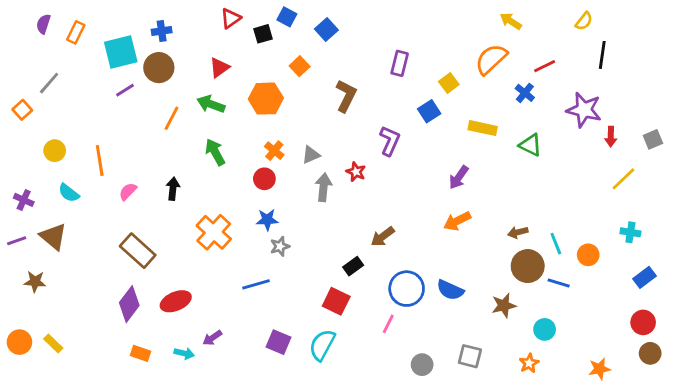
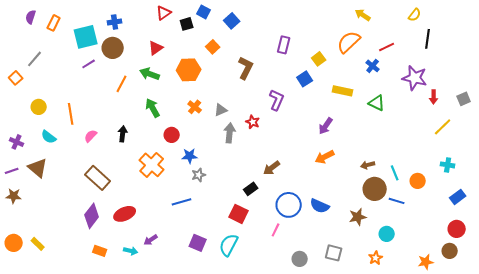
red circle: (264, 179) -> (172, 135), moved
brown star: (35, 282) -> (14, 196), moved
brown circle: (650, 353) -> (450, 251), moved

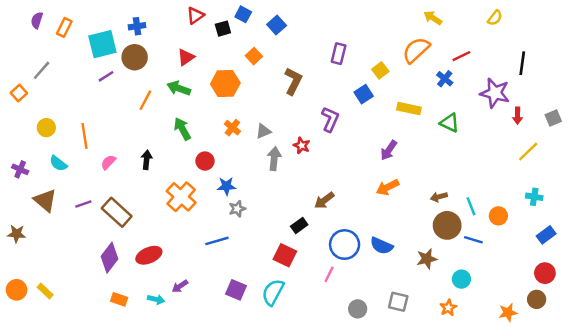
black line: (428, 39) -> (522, 63), moved
purple line: (12, 171) -> (83, 204), moved

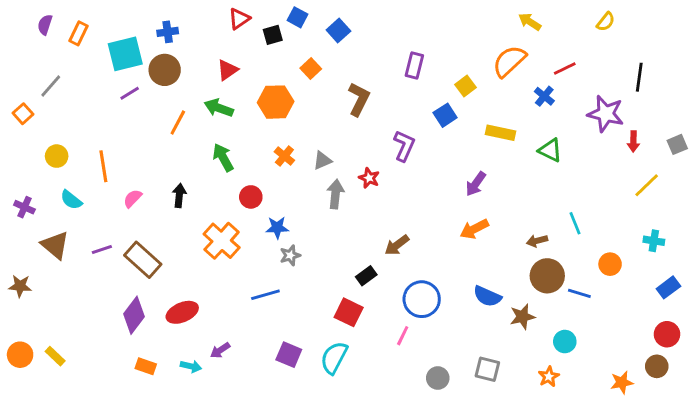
cyan line: (471, 206) -> (575, 223), moved
blue semicircle: (382, 246) -> (487, 296), moved

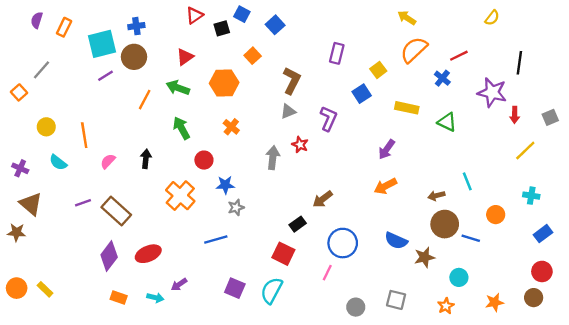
yellow arrow: (530, 22) -> (407, 18), moved
gray triangle: (322, 160) -> (288, 111), moved
brown triangle: (55, 245) -> (31, 204), moved
orange star: (622, 382) -> (494, 302), moved

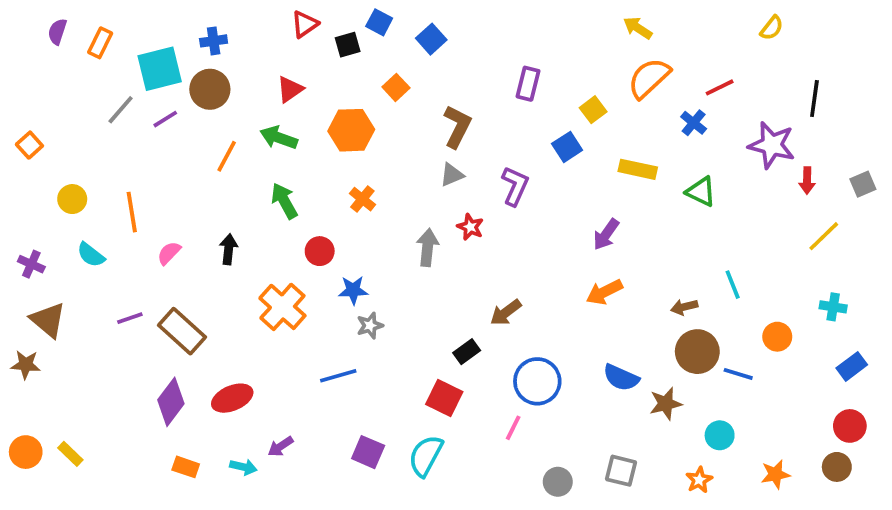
gray line: (42, 70) -> (121, 110), moved

